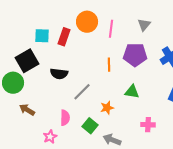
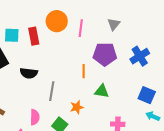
red rectangle: (64, 37) -> (34, 36), turned -30
orange line: (109, 65) -> (84, 71), moved
gray line: (82, 92) -> (52, 91), turned -36

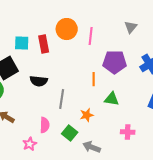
gray triangle: (114, 24) -> (131, 27), moved

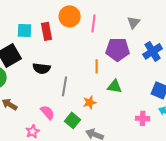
gray triangle: (131, 27) -> (134, 22), moved
pink semicircle: (45, 125) -> (48, 112), turned -42
pink cross: (128, 132) -> (143, 118), moved

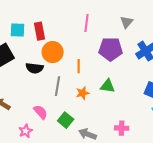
orange circle: (70, 16) -> (53, 52), moved
orange line: (97, 66) -> (79, 66), moved
orange star: (90, 102) -> (83, 93), moved
pink cross: (143, 118) -> (122, 128), moved

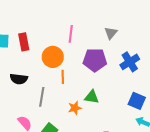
orange circle: (53, 52) -> (53, 57), moved
orange star: (83, 93) -> (75, 108), moved

